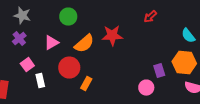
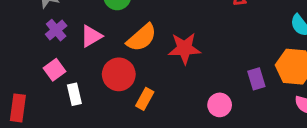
red star: (112, 36) -> (184, 48), moved
purple cross: (19, 39) -> (56, 30), moved
pink circle: (146, 88) -> (220, 105), moved

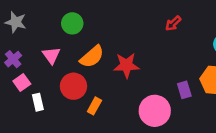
purple cross: (56, 30) -> (13, 59), moved
pink triangle: (91, 36) -> (51, 55), turned -36
pink circle: (220, 105) -> (155, 111), size x1.6

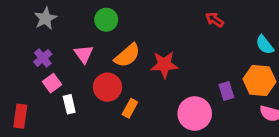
gray star: (16, 22) -> (45, 18), turned 30
red arrow: (173, 23) -> (214, 20), turned 77

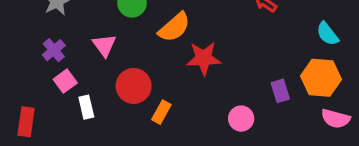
orange semicircle: (127, 55) -> (174, 27), moved
pink circle: (195, 114) -> (241, 119), size x0.6

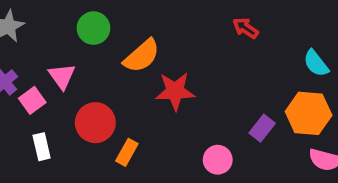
pink square: (65, 81) -> (32, 100), moved
purple rectangle: (280, 91) -> (262, 128), turned 55

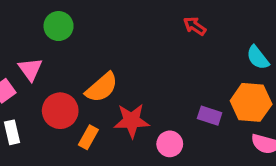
orange semicircle: (142, 56) -> (102, 87), moved
red star: (175, 91) -> (132, 121), moved
purple rectangle: (262, 128) -> (210, 116), turned 70

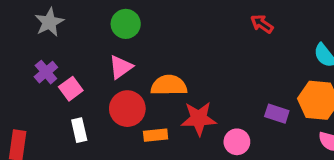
pink triangle: (30, 69) -> (121, 67), moved, turned 30
orange semicircle: (102, 87) -> (169, 85), turned -140
orange rectangle: (88, 137) -> (156, 135), turned 55

